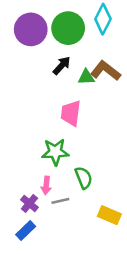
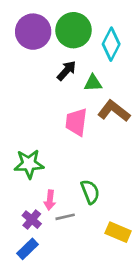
cyan diamond: (103, 19) -> (111, 44), moved
brown L-shape: (106, 71) -> (114, 111), moved
green star: (55, 152) -> (29, 164), moved

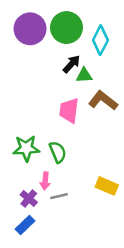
black arrow: (67, 71) -> (72, 64), moved
green semicircle: (90, 192) -> (58, 152), moved
yellow rectangle: (118, 232) -> (107, 186), moved

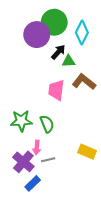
purple circle: (30, 29) -> (37, 35), moved
purple cross: (29, 199) -> (23, 162), size x1.5
blue rectangle: (25, 225) -> (33, 183), moved

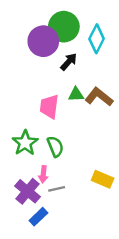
green triangle: (69, 61) -> (76, 94), moved
pink trapezoid: (56, 90) -> (49, 107), moved
green star: (21, 121) -> (25, 143), turned -30

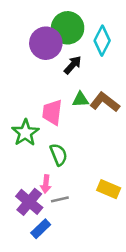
green star: (25, 143) -> (25, 133), moved

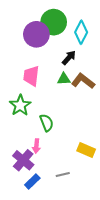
black arrow: (73, 65) -> (69, 58), moved
pink trapezoid: (52, 112) -> (31, 76), moved
gray line: (60, 199) -> (63, 174), moved

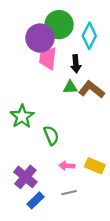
black arrow: (69, 58) -> (76, 64), turned 133
pink trapezoid: (31, 76) -> (48, 58), moved
pink arrow: (36, 146) -> (67, 166), moved, turned 88

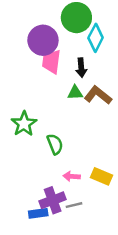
green circle: (59, 25) -> (76, 18), moved
purple cross: (25, 177) -> (53, 200), moved, turned 30
blue rectangle: (35, 200) -> (38, 213), turned 36

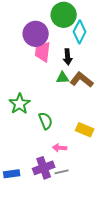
yellow rectangle: (102, 176) -> (85, 130), moved
blue rectangle: (38, 213) -> (12, 174), moved

